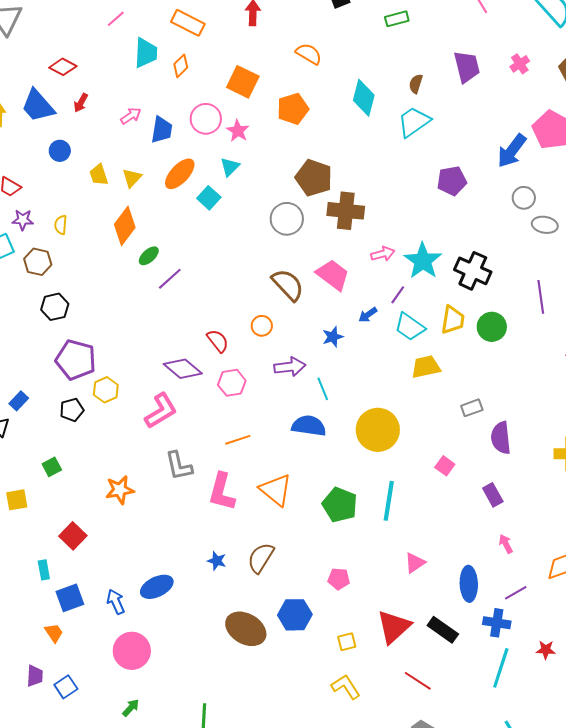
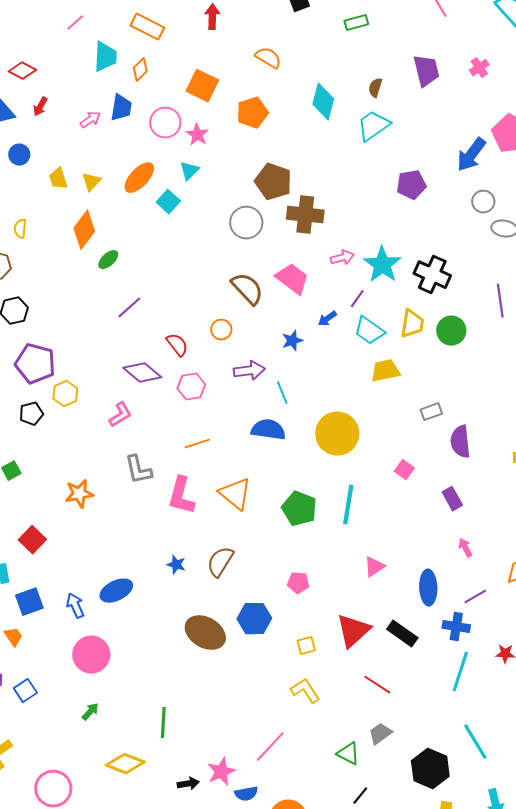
blue trapezoid: (162, 130) -> (121, 108), moved
purple line: (170, 279) -> (129, 308), moved
pink L-shape: (161, 411) -> (120, 415), size x0.7

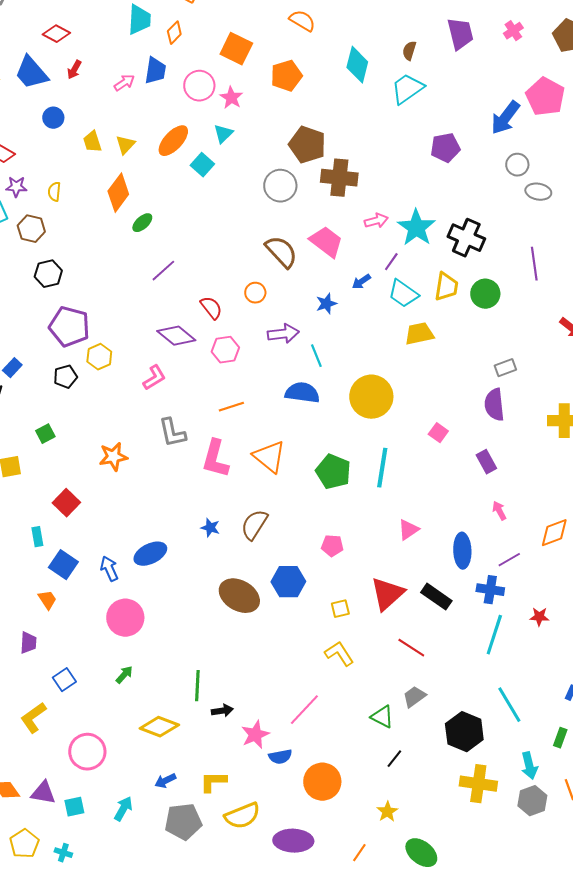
gray rectangle: (431, 412) -> (505, 368), moved
blue square: (29, 602) -> (63, 565), turned -36
blue square: (25, 691) -> (64, 680), moved
black arrow: (188, 784) -> (222, 711), moved

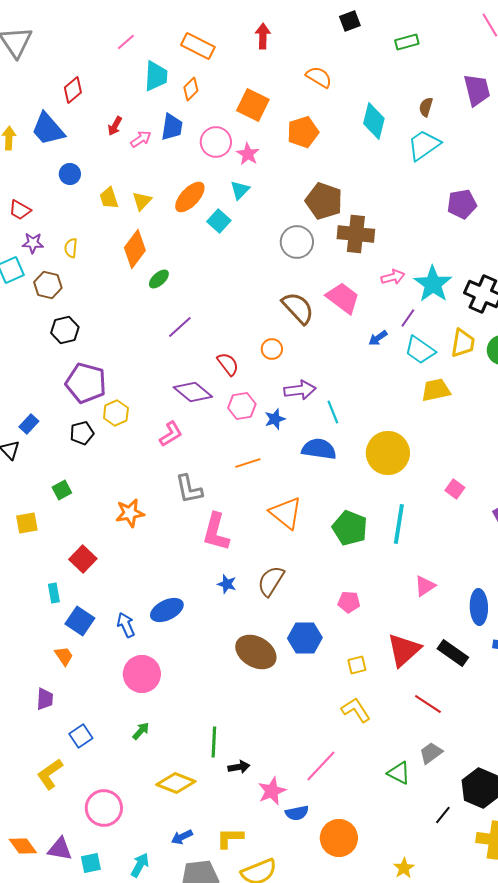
red diamond: (56, 34) -> (73, 90), turned -68
red arrow: (74, 70) -> (115, 126), moved
blue star: (326, 304) -> (275, 419), moved
pink L-shape: (215, 459) -> (216, 532), moved
black line: (394, 759) -> (443, 815), moved

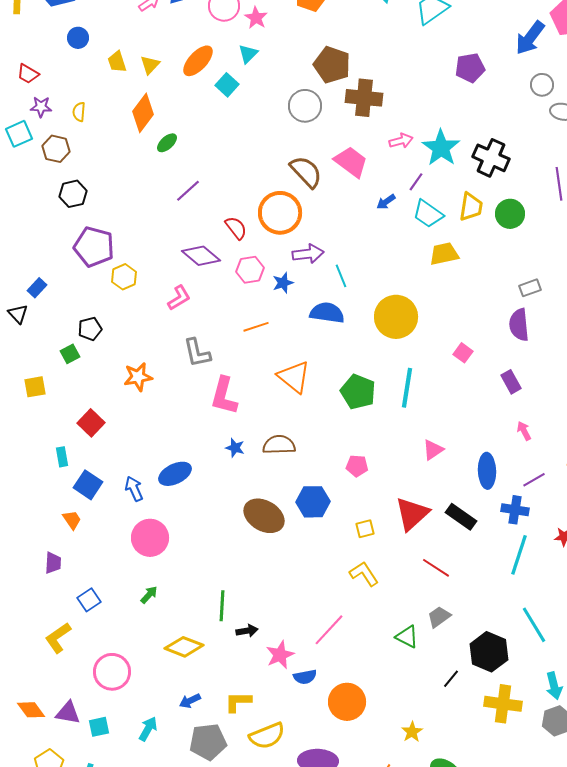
orange circle: (272, 349) -> (280, 213), size x2.0
black pentagon: (82, 433) -> (90, 329), moved
brown semicircle: (271, 581) -> (279, 445), turned 56

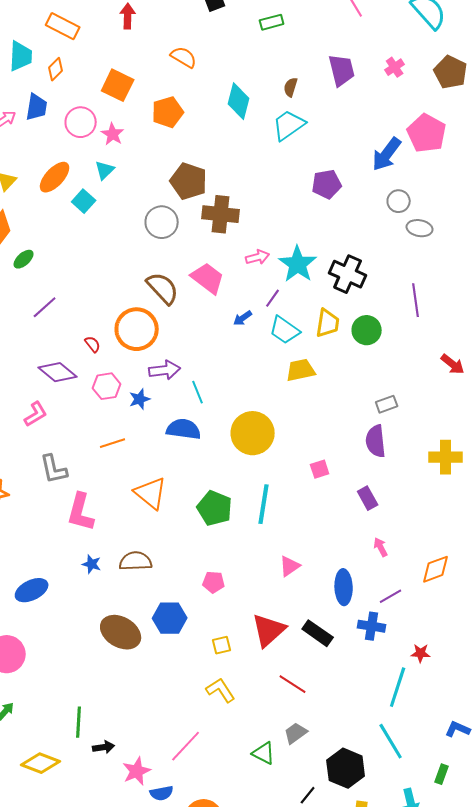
red semicircle: (236, 228) -> (93, 344), size x0.7
pink square: (463, 353) -> (320, 469), turned 36
cyan line: (519, 555) -> (398, 687), moved

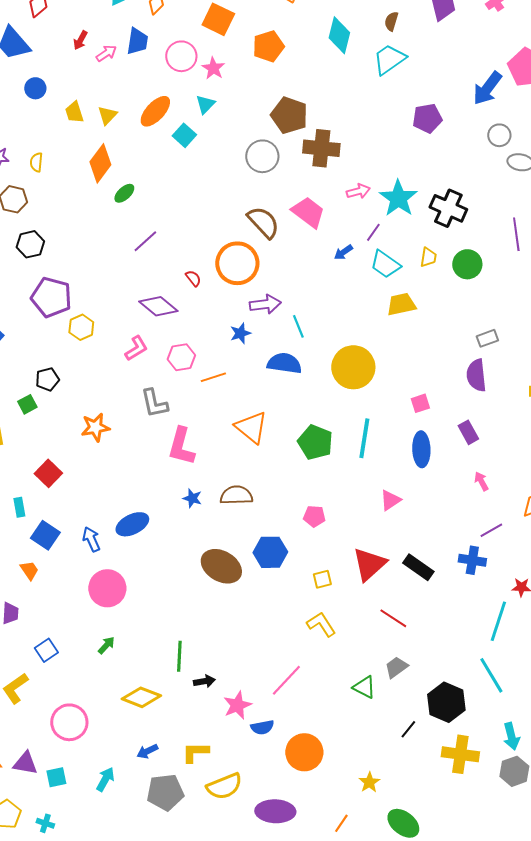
yellow trapezoid: (328, 323) -> (428, 257), size x0.7
pink hexagon: (107, 386) -> (181, 357), moved
blue ellipse: (344, 587) -> (421, 449), moved

